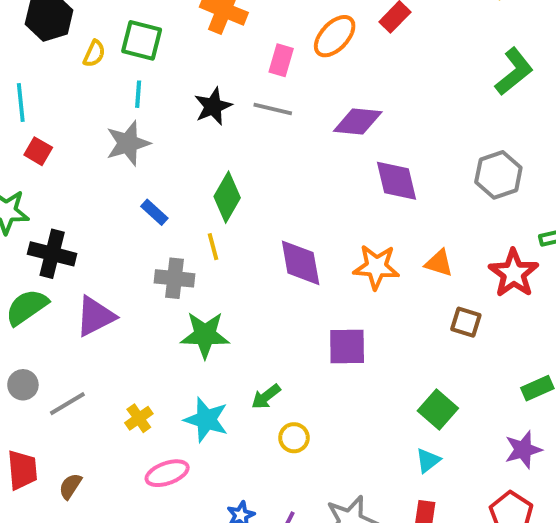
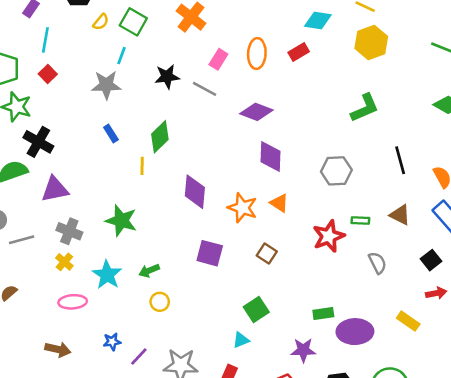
orange ellipse: (335, 36) -> (257, 54), turned -56
orange triangle: (439, 263) -> (279, 203), moved
gray cross: (174, 278) -> (69, 231), moved
brown square: (466, 322) -> (267, 253), moved
yellow cross: (139, 418) -> (64, 262), turned -30

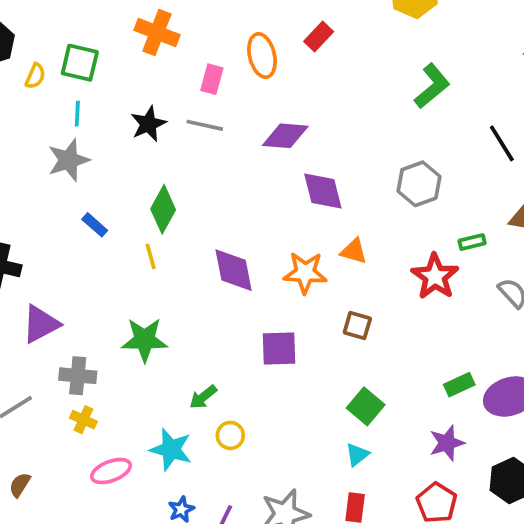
cyan star: (107, 275) -> (171, 449), moved

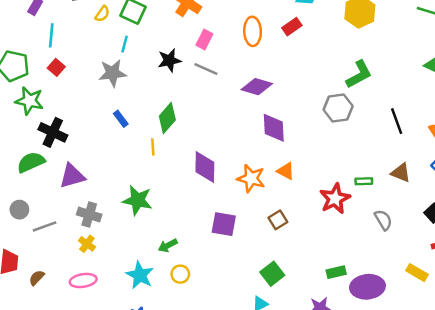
pink rectangle: (212, 79) -> (204, 39), moved
gray hexagon: (419, 184) -> (338, 108), moved
brown square: (357, 326) -> (278, 220), turned 30
pink ellipse: (111, 471) -> (83, 281), moved

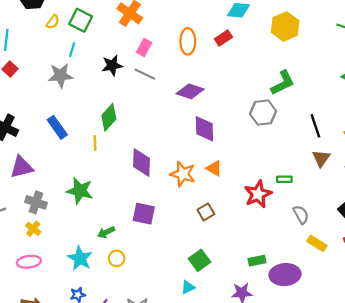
blue rectangle: (121, 119) -> (57, 127), moved, size x1.5
brown triangle: (401, 173) -> (321, 158), moved, turned 42
purple square: (224, 224) -> (144, 214), moved
yellow rectangle: (417, 273) -> (317, 243), moved

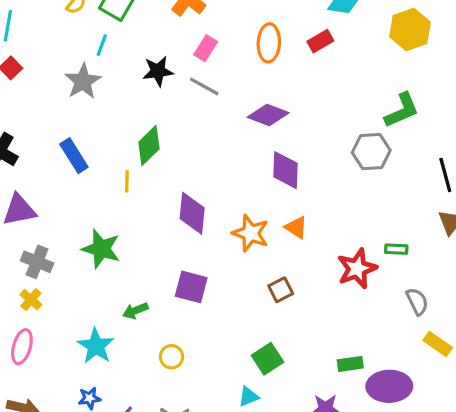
gray star: (61, 75) -> (83, 81), turned -30
yellow circle: (117, 258) -> (172, 357), moved
pink ellipse: (29, 262) -> (22, 347), turned -70

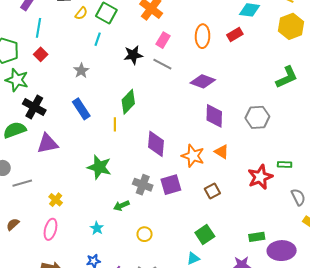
gray star: (83, 81) -> (81, 71), moved, size x0.7
gray hexagon: (371, 152) -> (257, 117), moved
gray cross: (37, 262) -> (143, 185), moved
purple square: (191, 287) -> (171, 185), moved, turned -30
cyan star: (96, 346) -> (97, 228), size x0.6

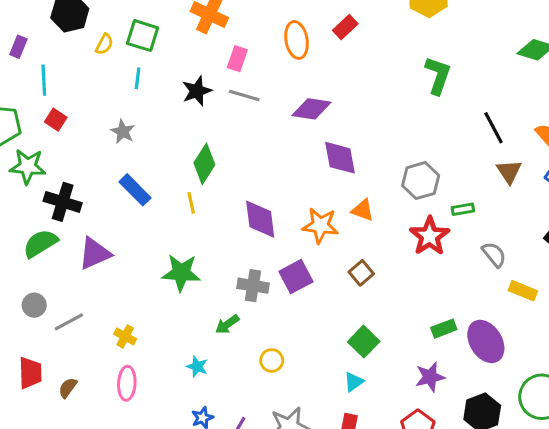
green L-shape: (287, 77) -> (438, 75), turned -35
gray hexagon: (257, 117) -> (421, 181), moved
purple ellipse: (282, 251) -> (486, 341), turned 72

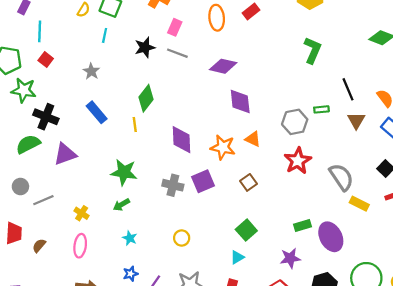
green rectangle: (463, 209) -> (321, 109), moved
gray semicircle: (494, 254) -> (341, 177), size x1.5
green arrow: (227, 324) -> (121, 205), moved

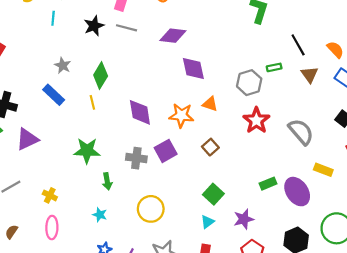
gray star: (91, 71) -> (63, 65), moved
yellow rectangle: (359, 204) -> (323, 170), moved
green arrow: (121, 205) -> (107, 181), moved, turned -63
yellow circle: (182, 238) -> (151, 209), size x1.6
purple star: (290, 258) -> (244, 219), moved

